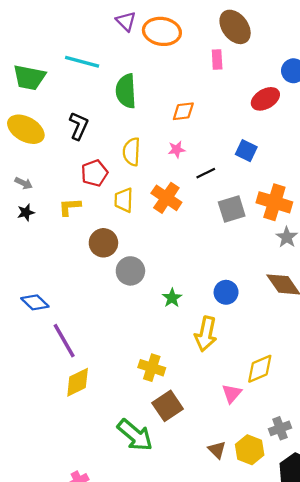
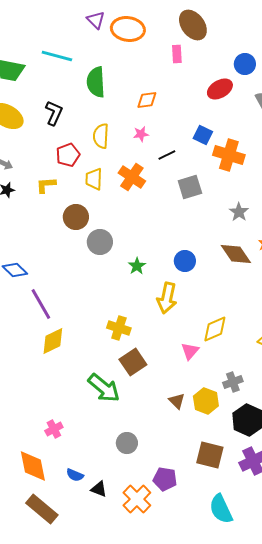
orange cross: (274, 202) -> (229, 155), moved

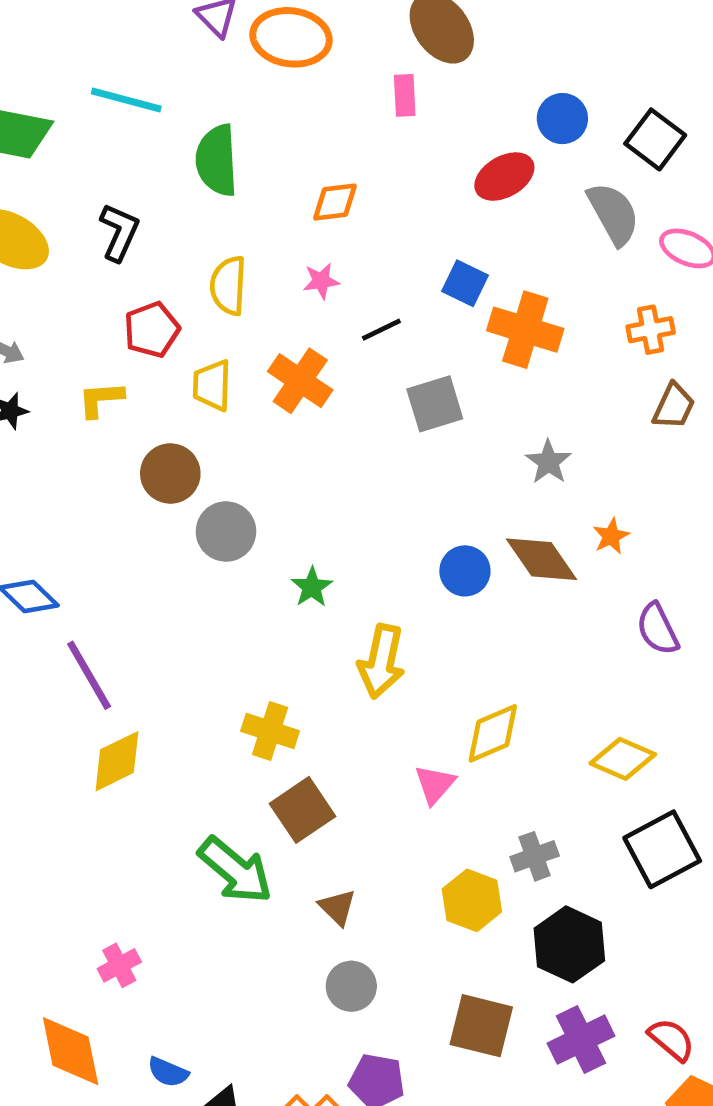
blue circle: (185, 261) -> (465, 571), moved
brown triangle: (177, 401) -> (337, 907), moved
gray circle: (127, 443) -> (351, 986), moved

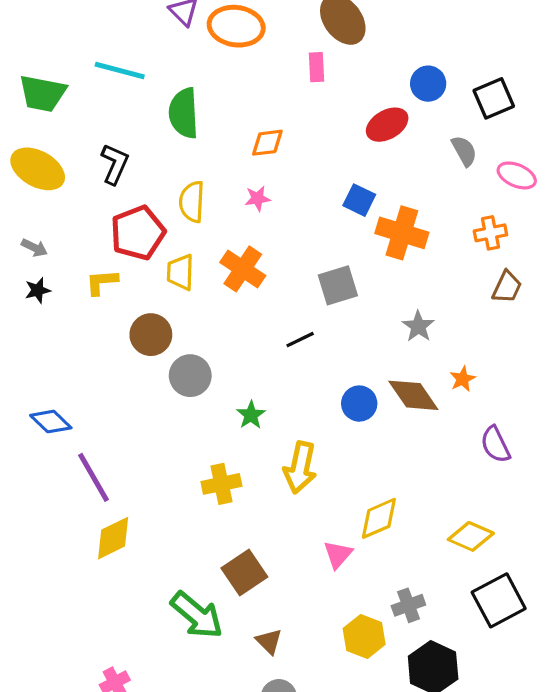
black square: (655, 139) -> (494, 98), turned 30
gray semicircle: (613, 214) -> (464, 151), size x0.7
red pentagon: (152, 330) -> (138, 233), size x1.4
black line: (381, 330) -> (300, 340), moved
yellow cross: (270, 731) -> (221, 484), moved, turned -30

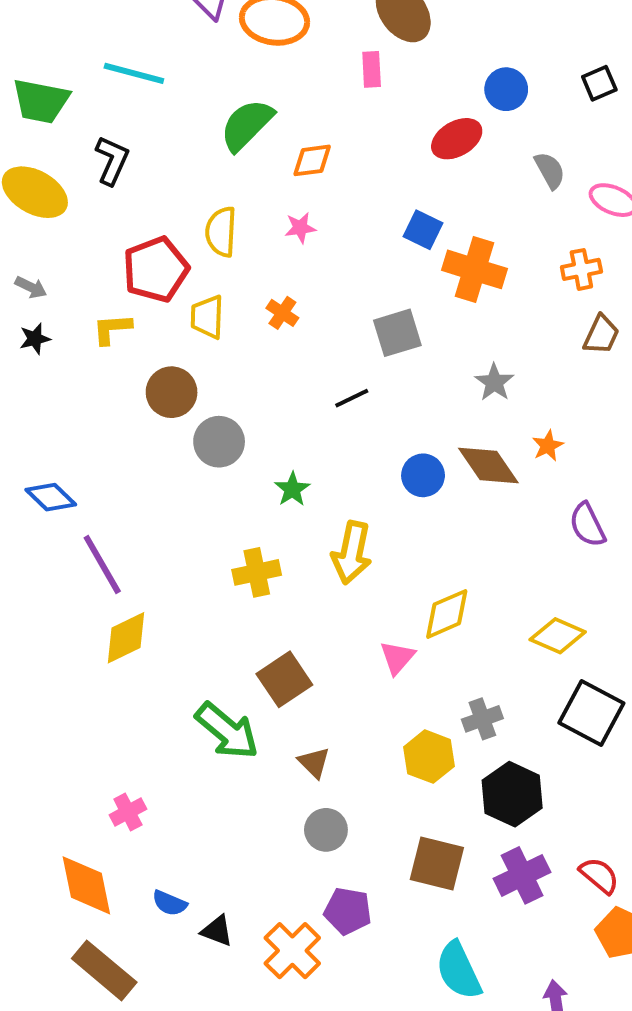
black square: (494, 98) -> (599, 83), moved, size x0.7
green semicircle: (184, 113) -> (247, 125), moved, turned 48
black L-shape: (115, 164) -> (112, 160), moved
orange cross: (243, 269) -> (282, 313), size x0.6
black square: (499, 600) -> (591, 713), turned -34

